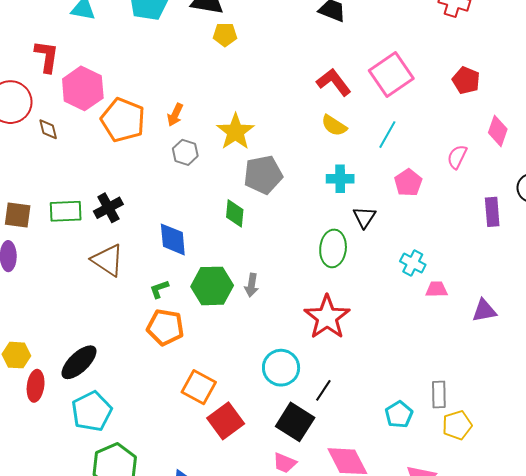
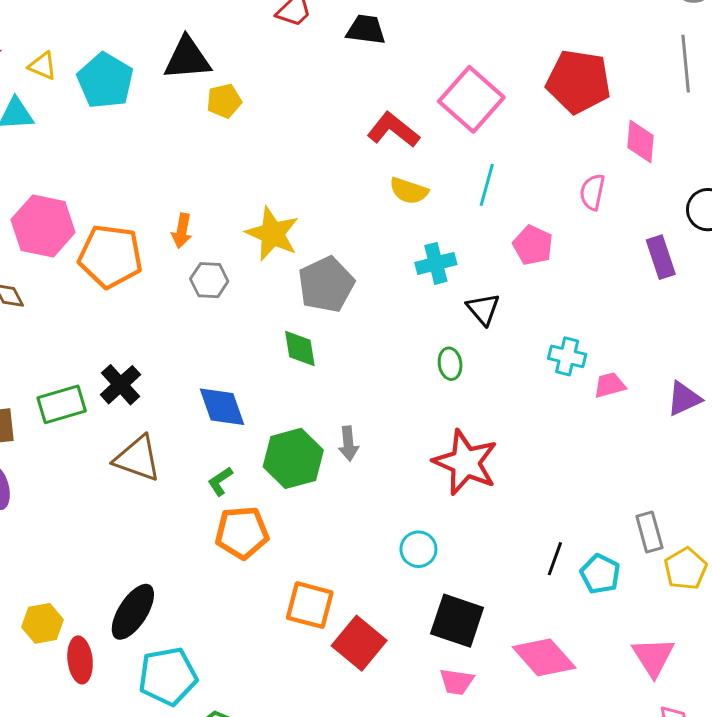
red pentagon: (466, 80) -> (578, 81), size x1.6
green ellipse: (333, 248) -> (450, 364), size x0.6
cyan circle: (281, 368) -> (418, 549), size x0.7
black line: (323, 390) -> (555, 559), moved
cyan pentagon: (92, 411) -> (168, 676), turned 30

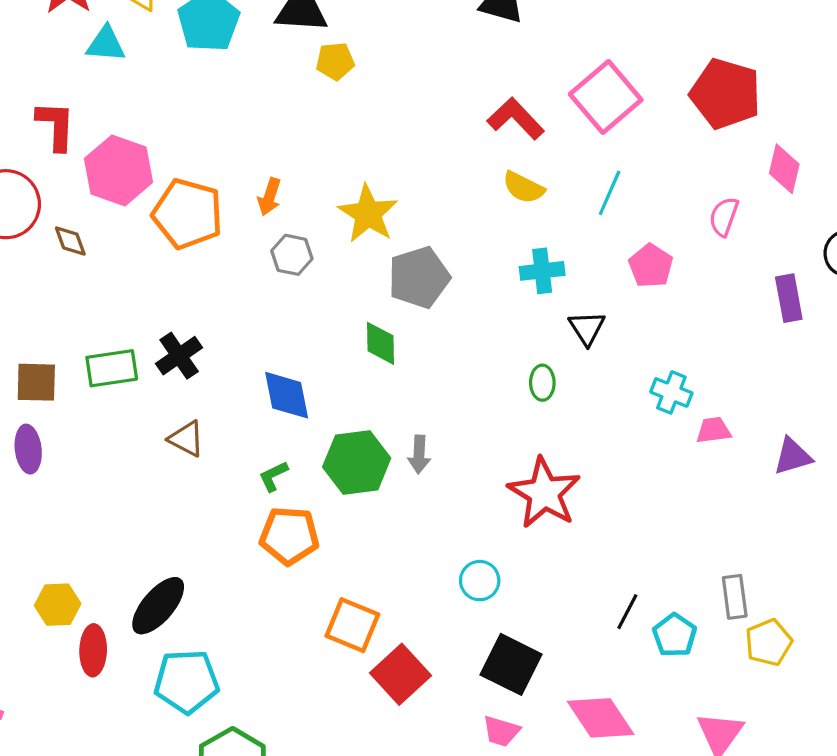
brown triangle: (138, 458) -> (186, 439), size x0.7

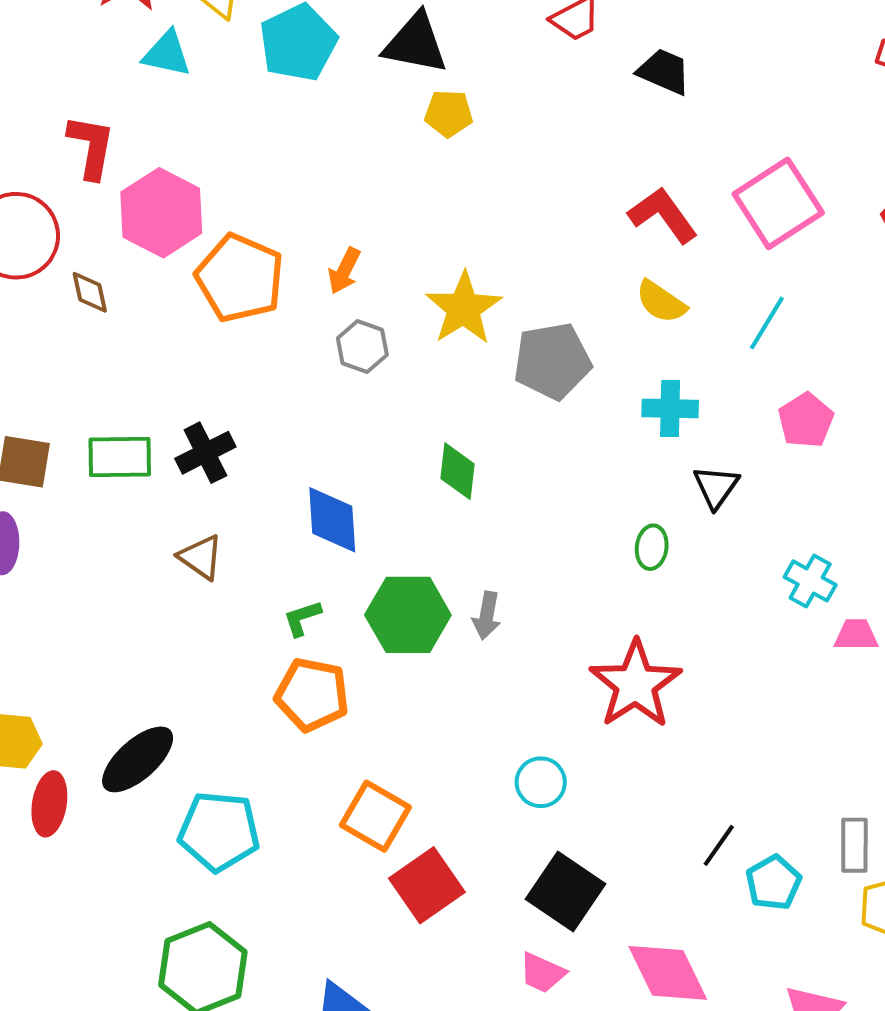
gray pentagon: (419, 277) -> (552, 361), moved
cyan pentagon: (187, 681) -> (219, 831), moved

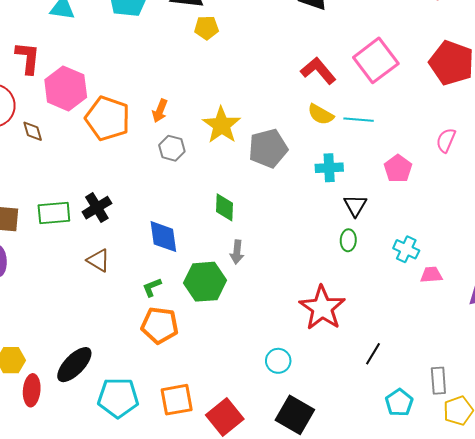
cyan line: (767, 323) -> (359, 120), moved, turned 68
green ellipse: (652, 547) -> (348, 240), moved
gray arrow: (487, 616) -> (237, 252), moved
orange square: (375, 816) -> (177, 400), moved, turned -36
black line: (719, 845) -> (373, 354), moved

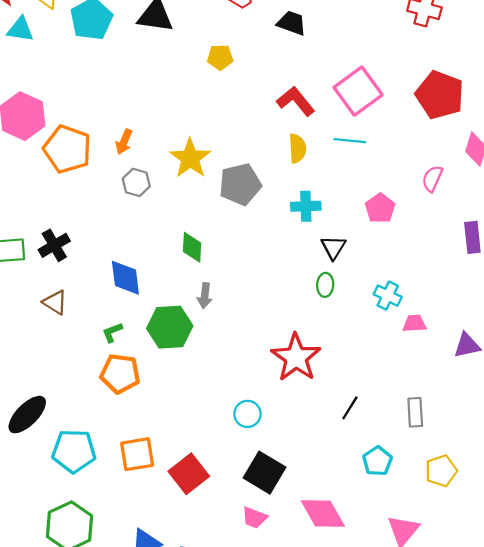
yellow pentagon: (207, 28) -> (220, 57), moved
yellow semicircle: (321, 114) -> (297, 148), turned -124
cyan line: (359, 120) -> (350, 141), moved
gray rectangle: (438, 381) -> (415, 412), moved

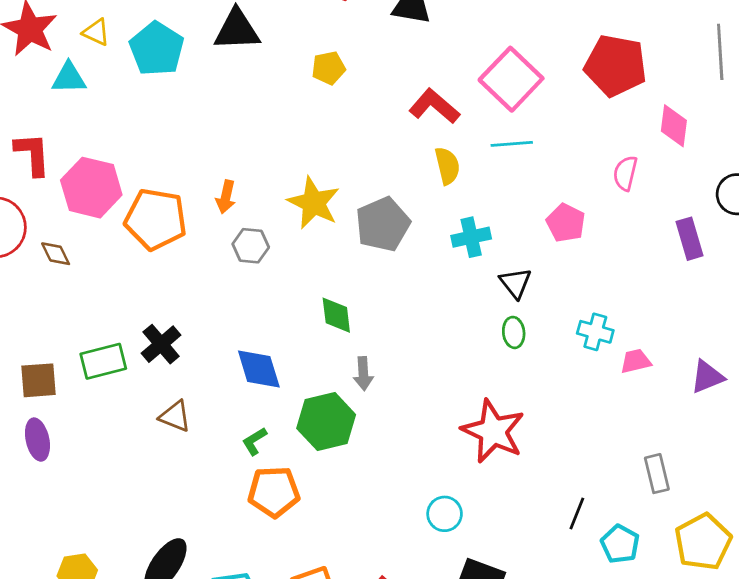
black line: (350, 408) -> (577, 514), moved
yellow pentagon: (441, 471) -> (703, 542), size x1.4

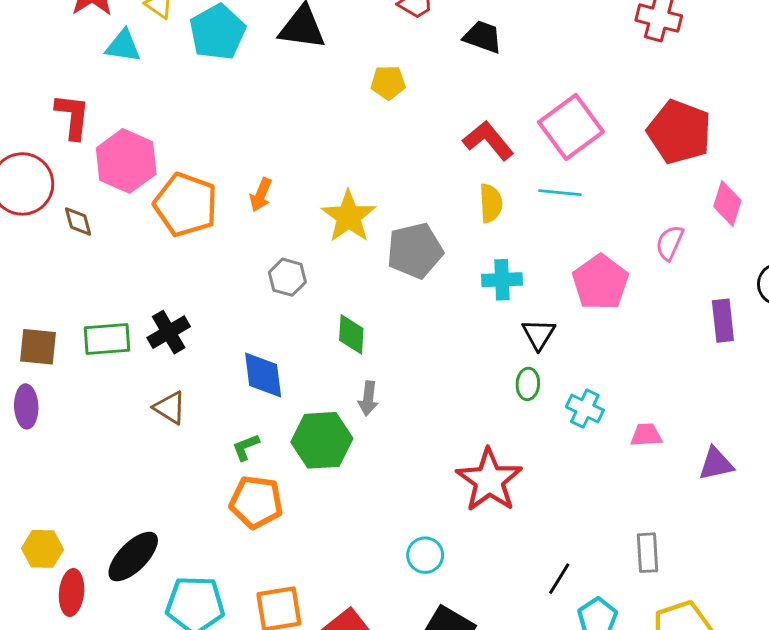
pink pentagon: (566, 223) -> (600, 282), size x1.4
gray hexagon: (251, 246) -> (287, 277), moved
cyan cross: (595, 332) -> (585, 409), moved

